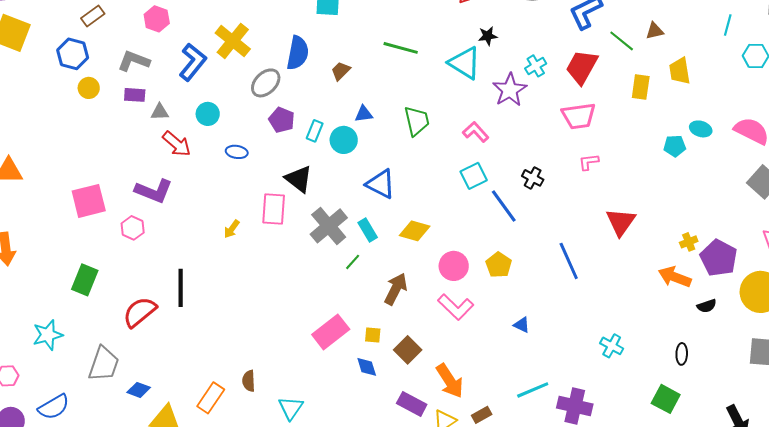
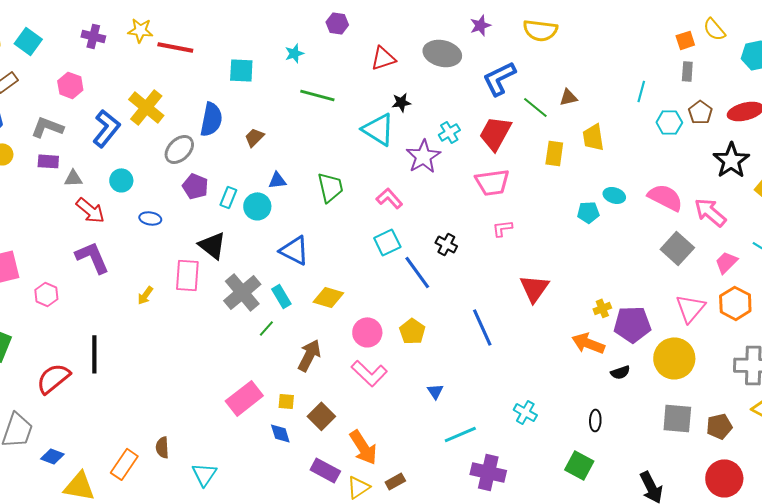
green line: (401, 48) -> (317, 95), moved
purple L-shape: (154, 191) -> (92, 257), moved, turned -135
purple pentagon: (719, 258) -> (632, 324), turned -30
blue triangle: (522, 325) -> (435, 391), turned 30
cyan line: (533, 390) -> (460, 434), moved

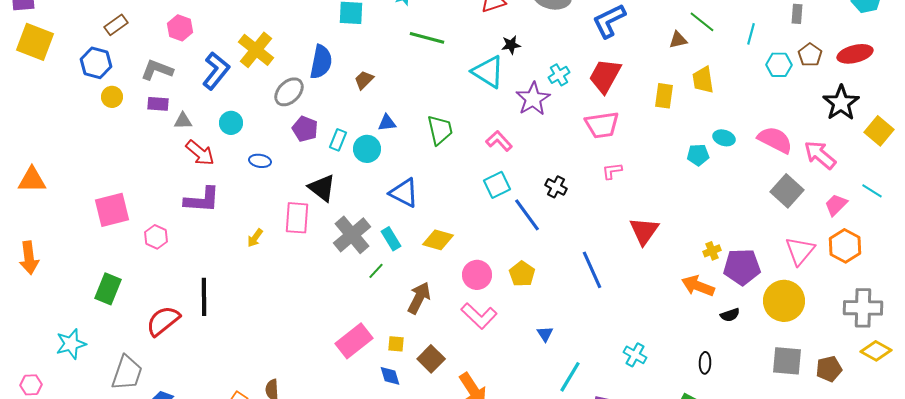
green line: (535, 107) -> (702, 22), moved
purple L-shape: (92, 257) -> (202, 200), turned 117
cyan line: (460, 434) -> (570, 377), turned -36

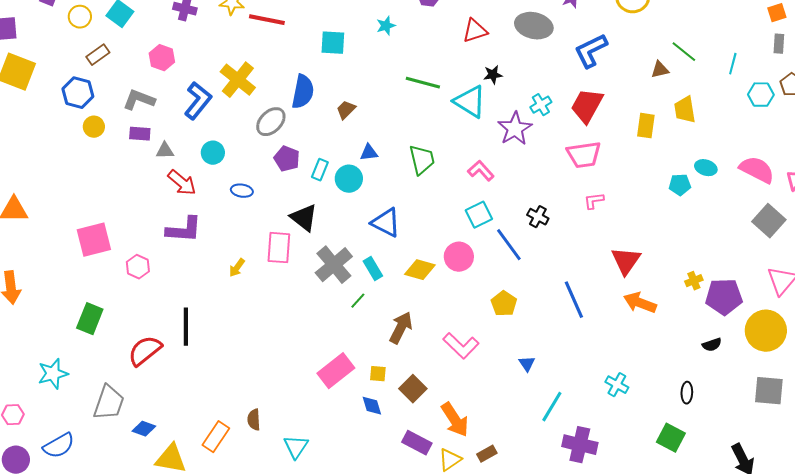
green line: (427, 38) -> (423, 83), moved
pink circle: (477, 275) -> (459, 257), moved
orange arrow: (698, 286) -> (640, 303), moved

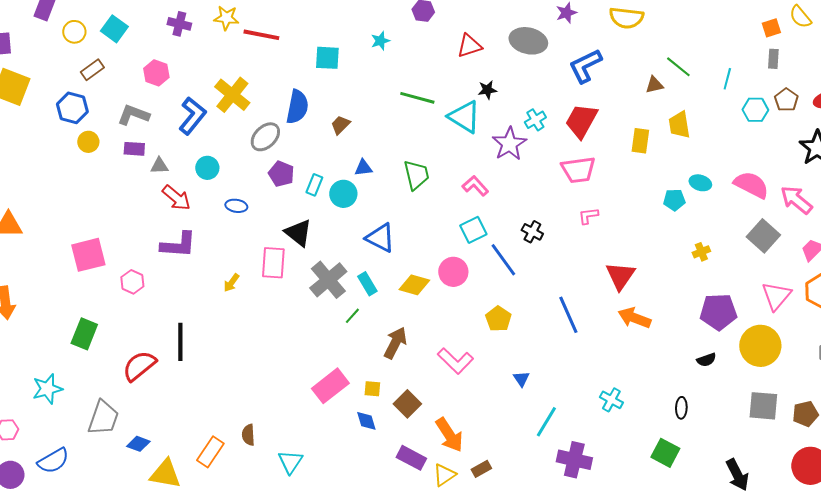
yellow cross: (694, 281) -> (701, 252), moved

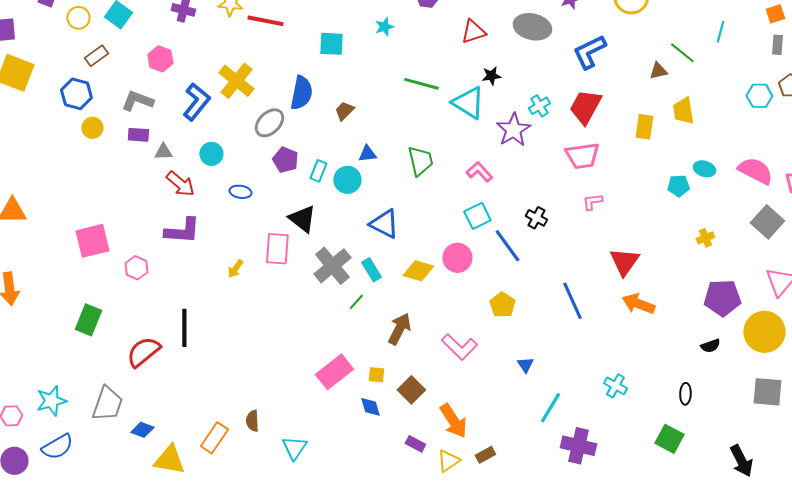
cyan line: (727, 79) -> (720, 32), moved
cyan star: (47, 389) -> (51, 401), moved
purple rectangle: (411, 458) -> (415, 444), size x0.7

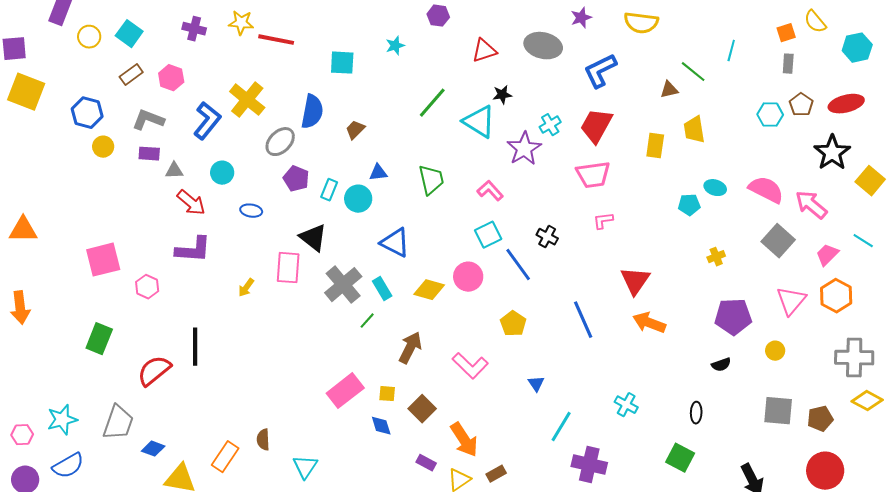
brown rectangle: (96, 56) -> (131, 75), moved
green line: (421, 84) -> (432, 103), turned -64
yellow circle: (764, 332) -> (775, 351), size x0.5

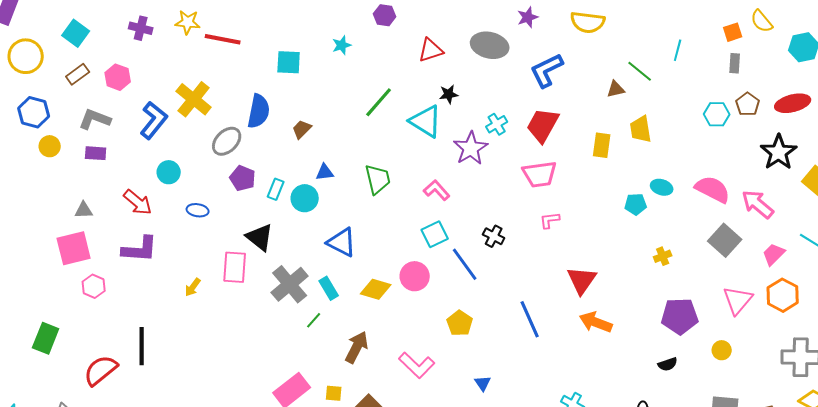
yellow circle: (89, 37) -> (26, 56), moved, size x1.5
gray triangle: (174, 171) -> (84, 210), moved
pink square: (103, 260) -> (74, 248), moved

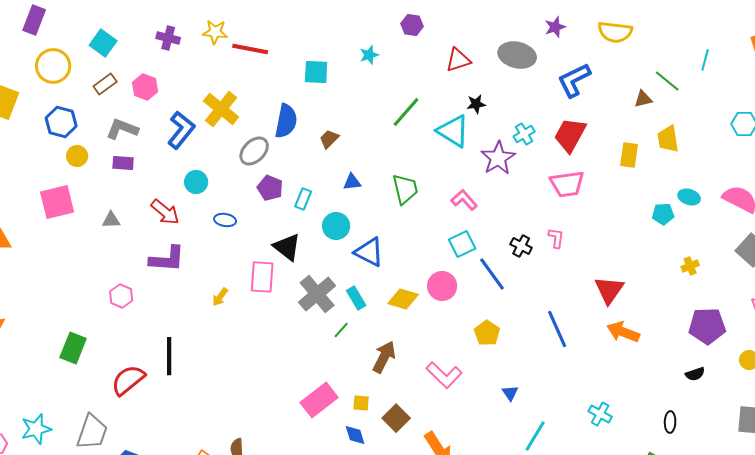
cyan circle: (305, 198) -> (336, 226), moved
pink L-shape: (550, 220) -> (556, 238), moved, turned 105
pink square: (74, 248) -> (57, 202), moved

